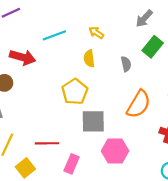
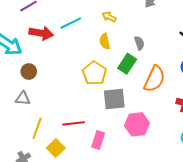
green rectangle: (153, 47) -> (127, 64), moved
red arrow: (23, 57) -> (41, 33), moved

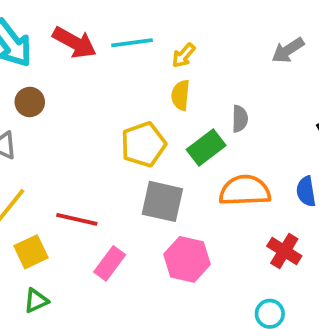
yellow arrow: (109, 17) -> (184, 55), moved, turned -96
orange semicircle: (154, 79) -> (245, 191), turned -136

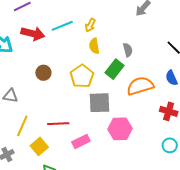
brown circle: (30, 102) -> (43, 73), moved
pink rectangle: (110, 263) -> (81, 142), turned 42

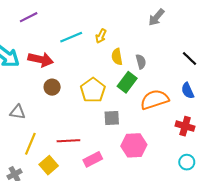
red arrow: (33, 34) -> (41, 60), moved
yellow semicircle: (94, 46) -> (117, 57), moved
gray square: (99, 103) -> (112, 118), size x0.7

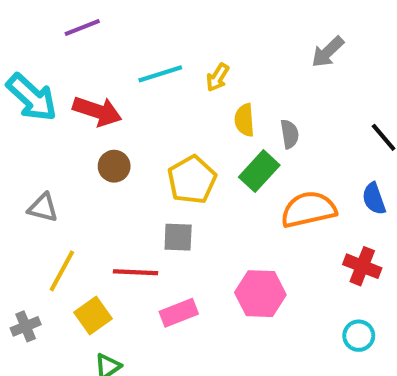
gray square: (112, 118) -> (178, 237), moved

